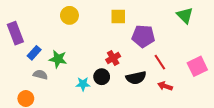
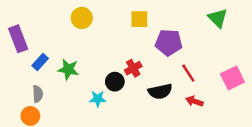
gray semicircle: (40, 75) -> (38, 94), moved, turned 72
black circle: (102, 77) -> (115, 82), moved

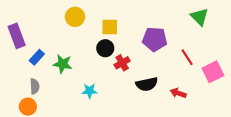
yellow square: (139, 19) -> (110, 27), moved
red line: (188, 73) -> (187, 57), moved
black circle: (115, 82) -> (105, 48), moved

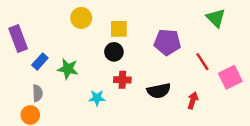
red cross: (122, 63) -> (122, 80), moved, turned 32
red arrow: (178, 93) -> (193, 100), turned 88

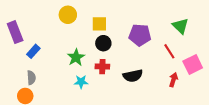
green triangle: (216, 18) -> (180, 26), moved
black circle: (114, 52) -> (103, 43), moved
green star: (68, 69) -> (76, 57), moved, turned 30
red arrow: (193, 100) -> (173, 80), moved

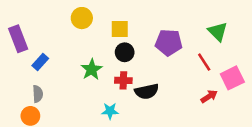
black semicircle: (133, 76) -> (147, 91), moved
red arrow: (173, 80) -> (209, 96), turned 40
cyan star: (81, 82) -> (110, 111), moved

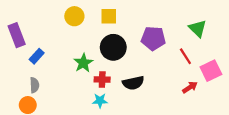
yellow square: (120, 29) -> (109, 16), moved
black circle: (125, 52) -> (113, 47), size x1.5
red cross: (123, 80) -> (102, 80), moved

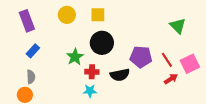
purple rectangle: (17, 35) -> (27, 21), moved
purple pentagon: (153, 38) -> (141, 57), moved
red line: (185, 56) -> (167, 60), moved

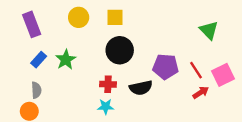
green star: (75, 57) -> (66, 60), moved

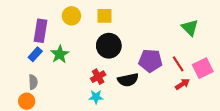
purple rectangle: (32, 24) -> (41, 31), moved, turned 30
red cross: (108, 84) -> (98, 77), turned -32

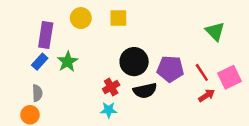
black circle: (109, 46) -> (134, 62), moved

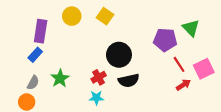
yellow square: (118, 18) -> (105, 16), turned 35
green star: (68, 62) -> (60, 78), moved
purple pentagon: (170, 69) -> (165, 40), moved
gray semicircle: (37, 93) -> (33, 83), turned 32

